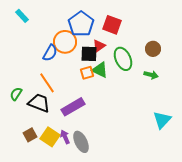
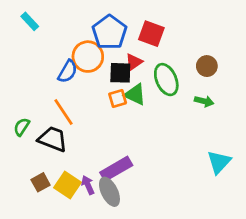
purple rectangle: (73, 107) -> (116, 169), moved

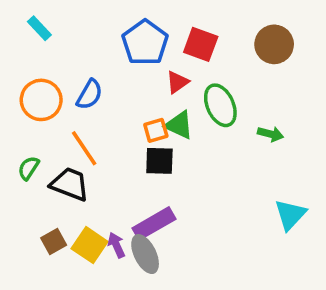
orange circle: (88, 57) -> (41, 100), moved
brown circle: (207, 66) -> (274, 44), moved, size x1.4
black square: (120, 73) -> (159, 161), moved

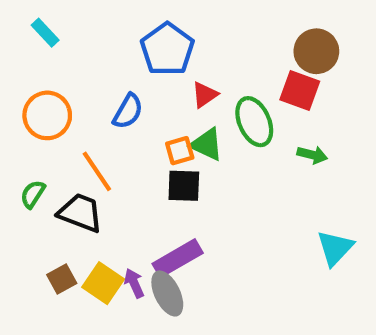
red square: (201, 44) -> (300, 91), moved
blue semicircle: (90, 95) -> (128, 111), moved

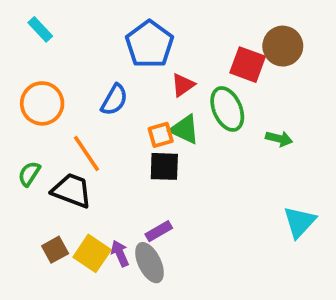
red square: (300, 91) -> (248, 65), moved
purple rectangle: (178, 258) -> (159, 231), size x0.6

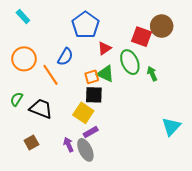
green arrow: (279, 139) -> (152, 74), moved, turned -128
orange line: (87, 153) -> (50, 75), moved
yellow square: (92, 253) -> (83, 113), moved

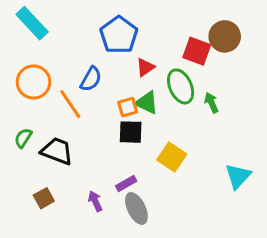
cyan rectangle: (23, 17) -> (32, 23), size x1.6
yellow square: (83, 113) -> (172, 157), moved
gray ellipse: (85, 150) -> (136, 208), moved

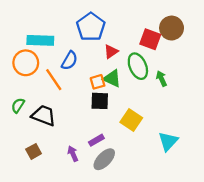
cyan rectangle: (32, 23) -> (40, 40), moved, turned -45
cyan triangle: (238, 176) -> (168, 141), moved
gray ellipse: (136, 208) -> (104, 159), turned 70

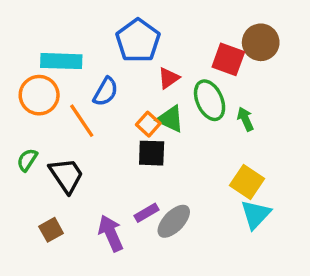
orange square: (98, 82) -> (148, 124), turned -32
black trapezoid: (44, 116) -> (66, 175), turned 35
yellow square: (131, 120) -> (247, 182), moved
purple arrow: (73, 154) -> (111, 233), size x1.5
gray ellipse: (104, 159) -> (174, 221), moved

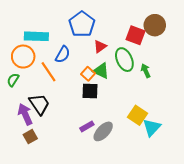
green semicircle: (27, 160) -> (13, 80), moved
yellow square: (247, 182) -> (138, 115), moved
purple arrow: (111, 233) -> (25, 114), moved

